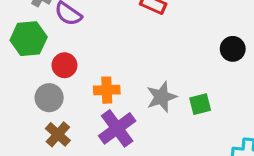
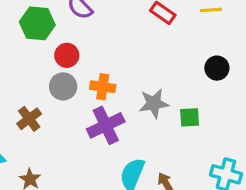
black circle: (233, 49) -> (217, 68), moved
gray circle: (49, 98) -> (63, 86), moved
brown cross: (58, 134) -> (29, 119), moved

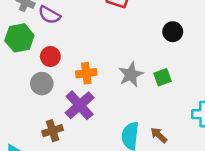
gray circle: (63, 86) -> (42, 84), moved
brown cross: (29, 119) -> (53, 131), moved, turned 36
purple cross: (106, 125) -> (80, 105), moved

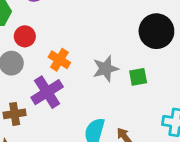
black circle: (173, 32) -> (156, 31), size x1.6
orange cross: (86, 73) -> (59, 60), turned 30

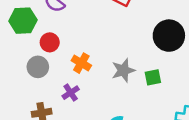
purple cross: (47, 92) -> (71, 93), size x0.6

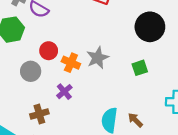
red circle: (50, 42) -> (49, 51), moved
gray star: (123, 70) -> (98, 58), moved

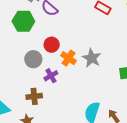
gray star: (98, 58) -> (92, 58), turned -30
purple cross: (64, 92) -> (51, 76), moved

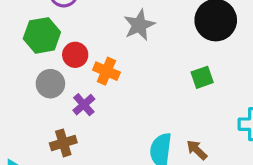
green hexagon: (23, 21) -> (42, 35), moved
gray star: (92, 58) -> (139, 25), moved, turned 30

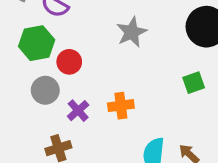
orange cross: (106, 71) -> (121, 106), moved, turned -30

